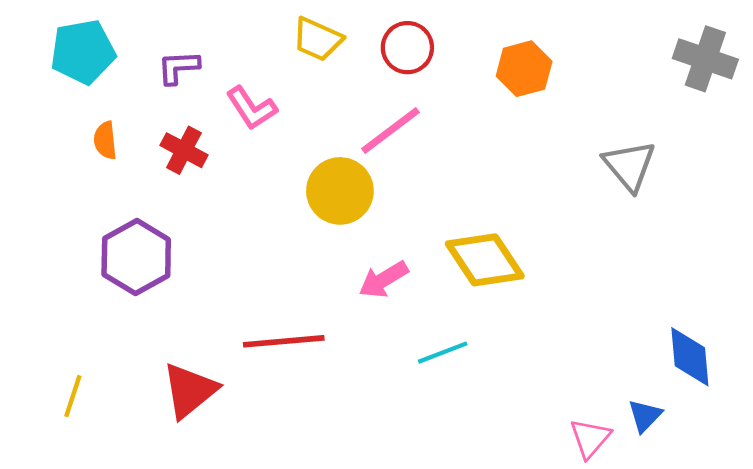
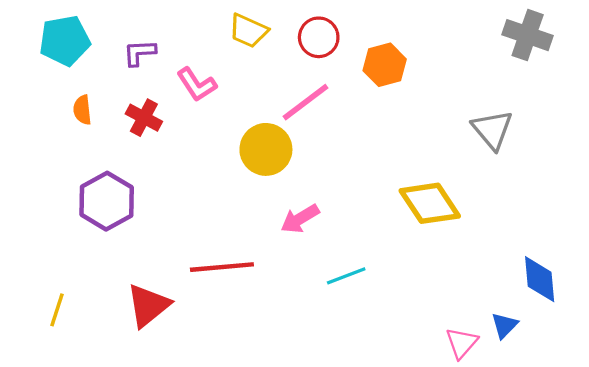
gray cross: (705, 59) -> (528, 35), moved
orange hexagon: (524, 69) -> (385, 65), moved
yellow diamond: (485, 260) -> (430, 203), moved

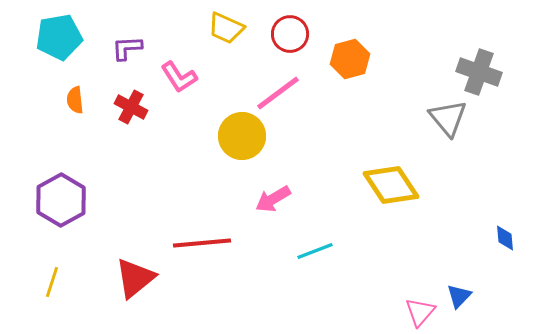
gray cross: (528, 35) -> (479, 72), moved
purple hexagon: (107, 201) -> (61, 200), moved
blue diamond: (540, 279) -> (505, 238), moved, size x0.6

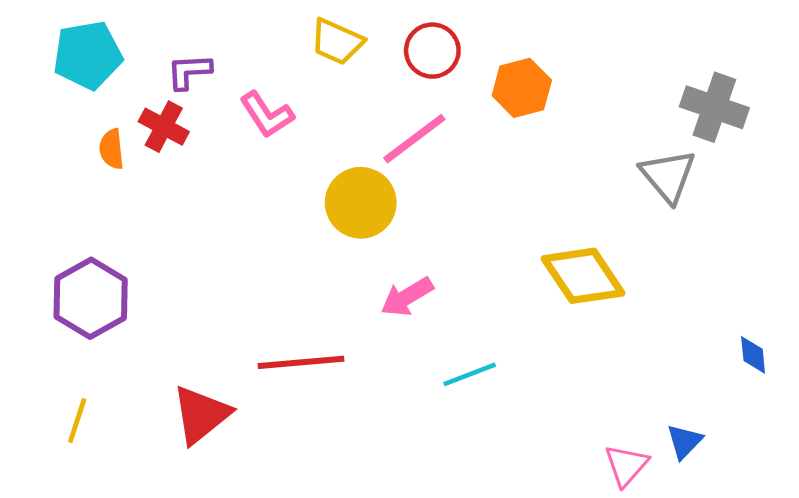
red cross: (131, 107) -> (164, 127), moved

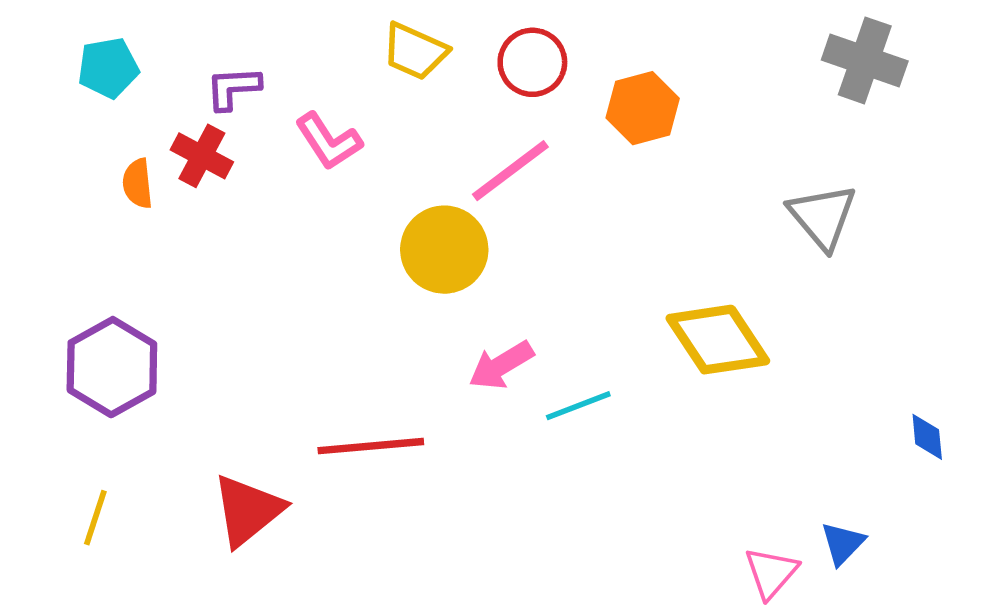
cyan pentagon: (88, 55) -> (108, 68), size x0.7
gray cross: (714, 107) -> (865, 60), moved
cyan line: (470, 374) -> (578, 406), moved

